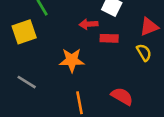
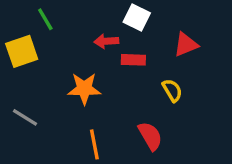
yellow semicircle: (144, 52) -> (172, 90), moved
red semicircle: (122, 96) -> (150, 136), turned 30

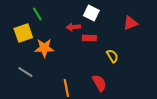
red triangle: (186, 45) -> (130, 23), moved
orange star: (84, 89) -> (44, 48), moved

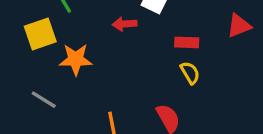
red triangle: (130, 23) -> (239, 26), moved
red rectangle: (89, 38) -> (187, 42), moved

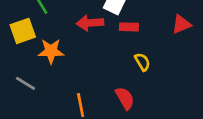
red arrow: (124, 24) -> (90, 23), size x1.4
red rectangle: (187, 42) -> (129, 27), moved

